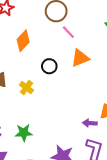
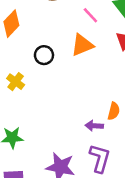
pink line: (68, 32) -> (90, 15), moved

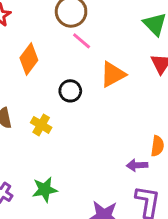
pink line: (90, 15) -> (82, 41), moved

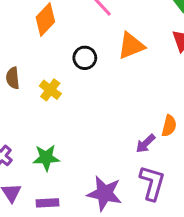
purple arrow: (137, 165) -> (145, 143), turned -48

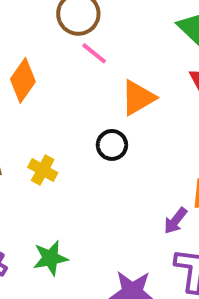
black circle: (85, 58) -> (112, 145), moved

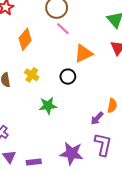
yellow cross: (43, 170) -> (32, 75), moved
green star: (50, 258) -> (48, 106), moved

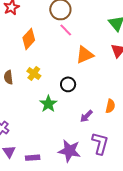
black circle: (68, 77) -> (68, 84), moved
green star: (48, 106) -> (48, 104), turned -30
purple arrow: (97, 118) -> (86, 116), moved

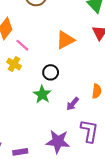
pink line: (66, 30) -> (22, 45), moved
green star: (48, 104) -> (42, 94), moved

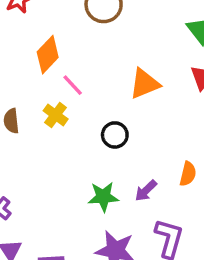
green star: (42, 94) -> (103, 197), moved, turned 30

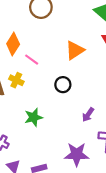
yellow cross: (56, 115) -> (16, 80), moved
green star: (103, 197) -> (34, 117), moved

